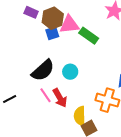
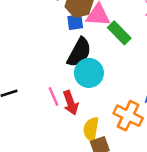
black semicircle: (43, 70) -> (79, 52), moved, turned -30
cyan circle: (70, 72) -> (89, 73), size x1.5

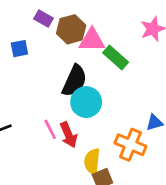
blue square: (75, 22) -> (19, 49), moved

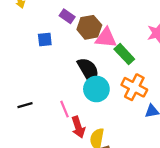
black semicircle: (74, 81) -> (88, 70), turned -60
red arrow: (69, 135) -> (78, 127), moved
orange cross: (130, 145) -> (134, 87), moved

